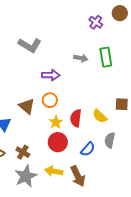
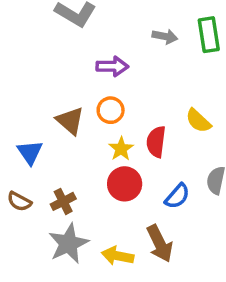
yellow semicircle: (100, 116) -> (198, 121), moved
brown cross: (23, 152) -> (63, 201), turned 32
yellow arrow: (54, 171) -> (118, 256), moved

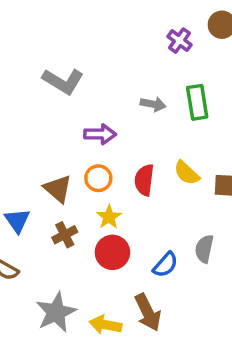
yellow semicircle: (198, 121) -> (187, 173), moved
red semicircle: (156, 142) -> (144, 180), moved
brown cross: (63, 201) -> (65, 235), moved

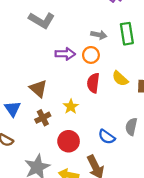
orange circle: (98, 178) -> (91, 55), moved
red circle: (112, 252) -> (69, 141), moved
blue semicircle: (165, 265) -> (107, 137), turned 84

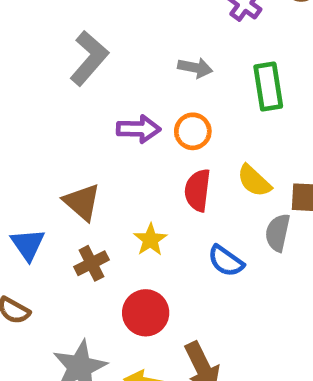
gray L-shape: (42, 20) -> (89, 58), turned -80
gray arrow: (99, 35) -> (195, 68), moved
gray semicircle: (131, 127) -> (278, 233), moved
blue semicircle: (107, 137) -> (226, 261), moved

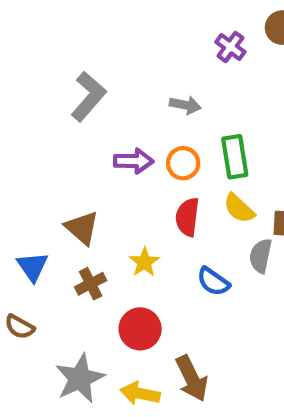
green rectangle: (268, 87) -> (235, 157), moved

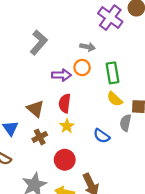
purple cross: (230, 47) -> (110, 18), size x1.6
orange circle: (183, 163) -> (82, 67), moved
red semicircle: (187, 217) -> (65, 103), moved

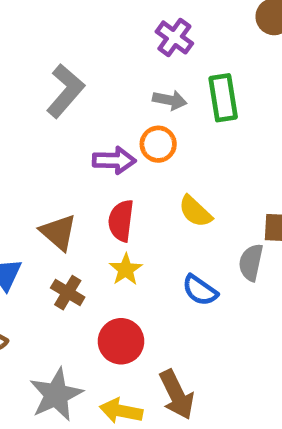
purple cross: (110, 18) -> (174, 37), moved, size x0.7
green rectangle: (112, 73) -> (223, 98), moved
yellow semicircle: (115, 99) -> (195, 211), moved
brown cross: (40, 137) -> (68, 293), turned -32

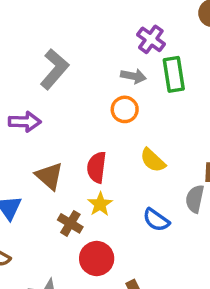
purple cross: (174, 37) -> (151, 39), moved
purple arrow: (114, 160) -> (25, 122), moved
brown cross: (68, 293) -> (70, 223), moved

